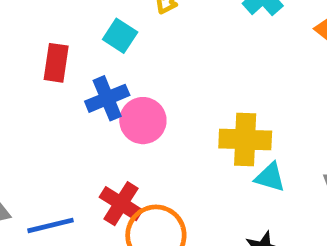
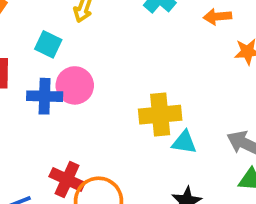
blue cross: (107, 98) -> (45, 96), turned 32
pink circle: (143, 121) -> (75, 85), moved

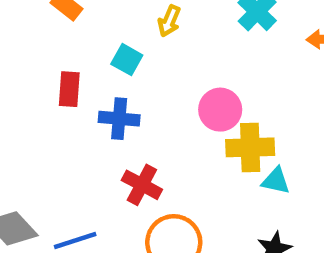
pink circle: (75, 85) -> (220, 110), moved
red cross: (67, 179) -> (142, 185), moved

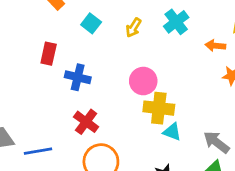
yellow arrow: (169, 21) -> (133, 28), moved
cyan square: (127, 60) -> (91, 23), moved

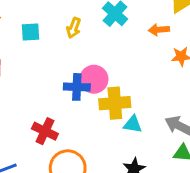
cyan square: (91, 23) -> (30, 32), turned -30
blue cross: (78, 77) -> (77, 87), moved

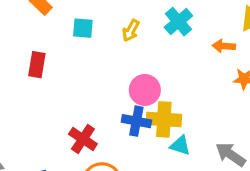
blue cross: (77, 87) -> (136, 121), moved

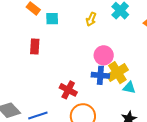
cyan square: (83, 28) -> (52, 19), moved
yellow cross: (164, 119) -> (117, 73), turned -30

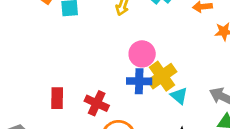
red rectangle: (35, 47) -> (57, 98), moved
cyan triangle: (129, 88) -> (179, 96), turned 32

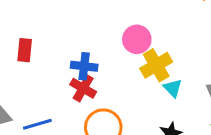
blue cross: (139, 81) -> (84, 66), moved
red rectangle: (57, 98) -> (25, 50), moved

